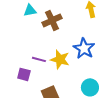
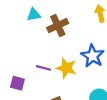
purple square: (24, 74) -> (17, 83), moved

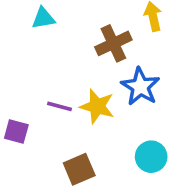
brown cross: (58, 26) -> (113, 43), moved

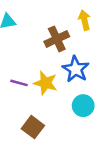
cyan circle: (151, 157) -> (83, 106), moved
brown square: (79, 169) -> (33, 127), turned -30

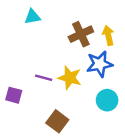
yellow arrow: (84, 20) -> (108, 35), moved
blue star: (76, 69) -> (100, 64), turned 30

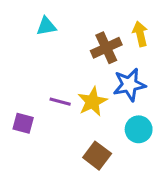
yellow arrow: (108, 35) -> (140, 34), moved
yellow star: (70, 78) -> (92, 102), turned 30
brown square: (57, 121) -> (97, 156), moved

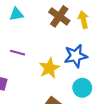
brown cross: (106, 48) -> (59, 16), moved, turned -30
purple line: (60, 102) -> (17, 53), moved

